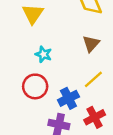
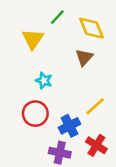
brown triangle: (91, 44) -> (84, 57), moved
red cross: (95, 117) -> (96, 145), turned -30

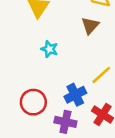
red circle: (35, 114) -> (33, 102), moved

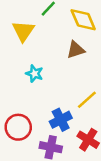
brown triangle: (90, 26) -> (76, 50), turned 30

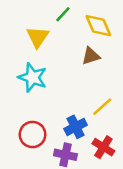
cyan star: (34, 74) -> (33, 78), moved, size x1.6

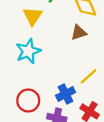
cyan star: (33, 78) -> (28, 51), turned 30

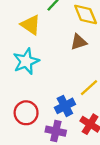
yellow triangle: (33, 16) -> (31, 25), turned -30

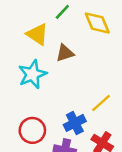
brown triangle: (79, 42) -> (65, 53), moved

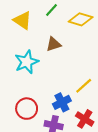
yellow diamond: (97, 23) -> (81, 19), turned -50
yellow triangle: (37, 34) -> (22, 20), moved

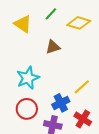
cyan star: (27, 62) -> (28, 78), moved

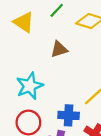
blue cross: (61, 103) -> (69, 115), turned 30

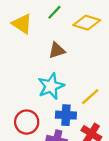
cyan star: (30, 86) -> (51, 86), moved

